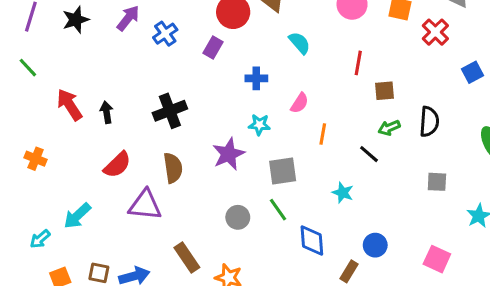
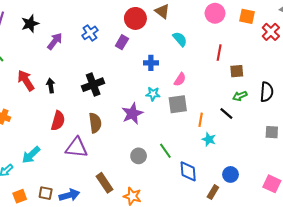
purple arrow: (128, 18) -> (55, 41), moved
orange line: (323, 134) -> (201, 120), moved
red semicircle: (117, 165) -> (58, 121), turned -30
gray square: (283, 171) -> (178, 104), moved

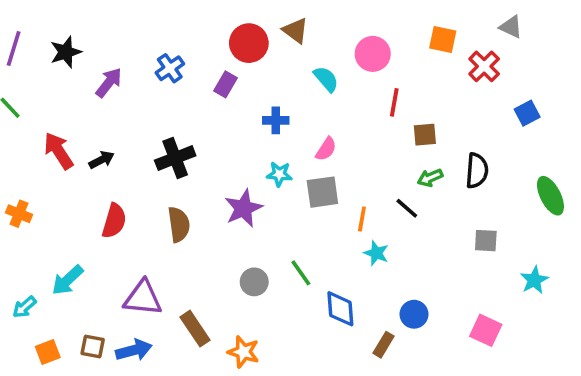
pink circle: (215, 13) -> (373, 54), moved
black arrow: (51, 86) -> (102, 160), turned 72
purple triangle: (77, 148) -> (143, 298), moved

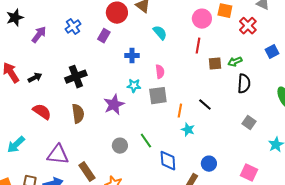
pink circle: (373, 54) -> (202, 19), moved
pink semicircle: (326, 149) -> (160, 72), turned -40
green arrow: (430, 178) -> (235, 62), moved
red semicircle: (114, 221) -> (42, 112), turned -72
gray square: (486, 241) -> (249, 123), turned 32

